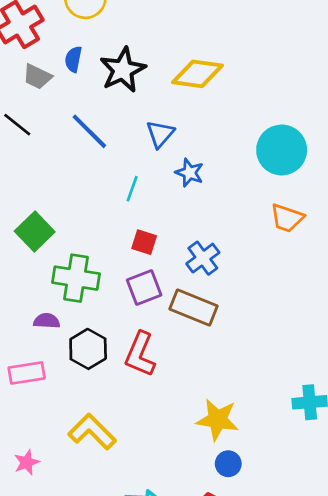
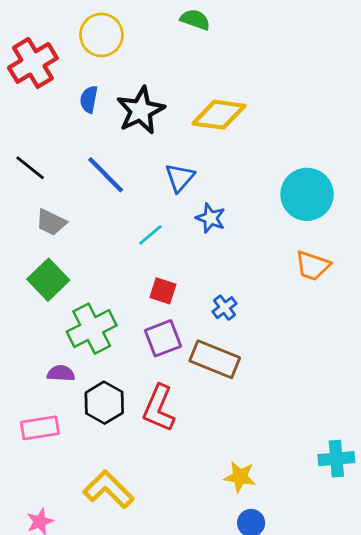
gray trapezoid: (37, 77) -> (51, 222), moved
cyan line: (132, 189) -> (150, 235), turned 30
blue cross: (203, 258) -> (225, 308), size x0.7
green cross: (76, 278) -> (92, 329), turned -36
yellow star: (218, 420) -> (240, 477), size x0.7

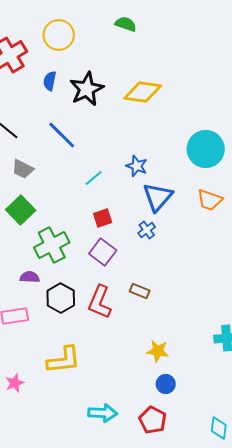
blue triangle: (180, 178) -> (158, 197), moved, size x1.4
red square: (163, 291) -> (103, 218), turned -36
purple square: (163, 338) -> (103, 252), turned -32
brown rectangle: (215, 359) -> (140, 291), moved, size x0.6
yellow L-shape: (108, 489) -> (64, 360), turned 129

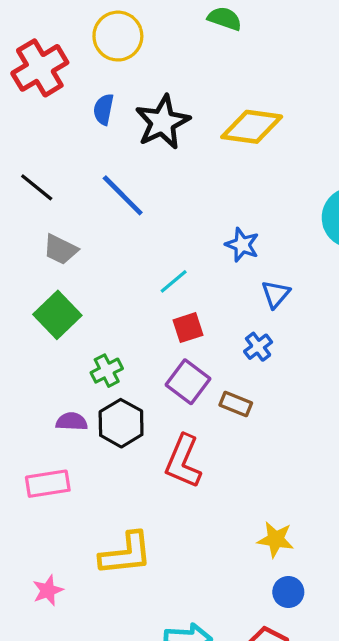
cyan line: (94, 178) -> (174, 281), moved
blue triangle: (158, 197) -> (276, 294), size x0.6
green cross: (52, 245) -> (107, 371), size x0.6
brown rectangle: (140, 291) -> (236, 404), moved
black hexagon: (61, 298) -> (121, 423), moved

